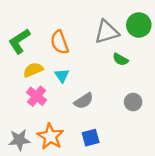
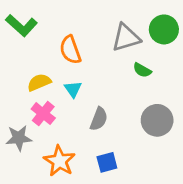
green L-shape: (19, 41) -> (21, 25), moved, turned -105
gray semicircle: (84, 101) -> (99, 119), turned -36
gray circle: (133, 102) -> (157, 120), size x1.5
gray star: (19, 140) -> (19, 138), moved

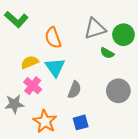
green circle: (164, 29) -> (123, 35), moved
cyan triangle: (73, 89) -> (55, 67), size x1.5

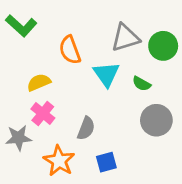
green semicircle: (107, 53) -> (142, 84), moved
cyan triangle: (55, 67) -> (106, 74), moved
gray semicircle: (74, 90) -> (86, 128), moved

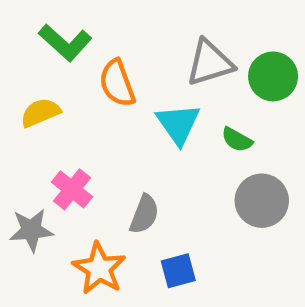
green L-shape: (21, 26) -> (65, 43), moved
yellow semicircle: (39, 82) -> (40, 113), moved

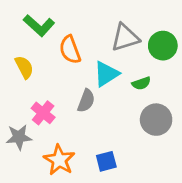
yellow semicircle: (40, 113) -> (24, 67), turned 85
cyan triangle: (178, 124) -> (106, 74), turned 32
green semicircle: (237, 140) -> (141, 83), turned -48
gray semicircle: (144, 214) -> (86, 101), moved

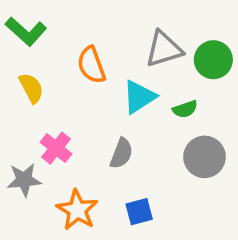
green L-shape: (39, 25) -> (26, 31), moved
gray semicircle: (86, 101) -> (121, 153), moved

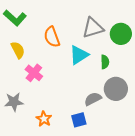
green semicircle: (185, 109) -> (105, 62), turned -72
pink cross: (56, 148) -> (34, 73), moved
gray semicircle: (121, 153) -> (93, 99), moved, turned -138
orange star: (77, 210) -> (44, 119), size x0.7

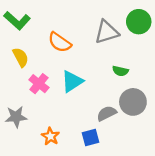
green circle: (121, 34) -> (139, 22), moved
orange semicircle: (52, 37) -> (60, 42), turned -35
cyan triangle: (79, 55) -> (72, 81), moved
green semicircle: (105, 62) -> (120, 71), turned 104

